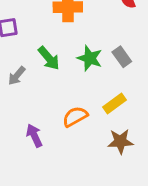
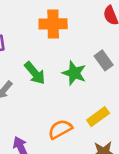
gray rectangle: (122, 57) -> (104, 60), moved

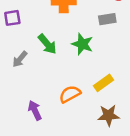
gray rectangle: (104, 60) -> (107, 19), moved, turned -63

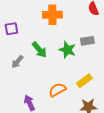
gray rectangle: (107, 19) -> (87, 41), moved

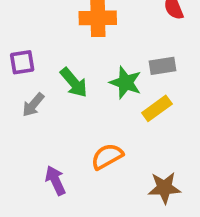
purple square: (11, 29) -> (22, 62), moved
yellow rectangle: (84, 81) -> (157, 108), moved

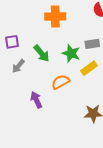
orange semicircle: (107, 156) -> (61, 82), moved
purple arrow: (55, 180) -> (36, 100), moved

